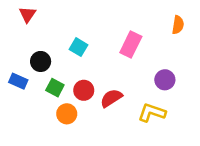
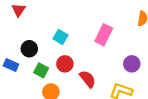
red circle: (84, 90) -> (65, 64), moved
red semicircle: (111, 98) -> (88, 79), turned 84

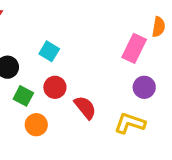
pink rectangle: (104, 35) -> (134, 48), moved

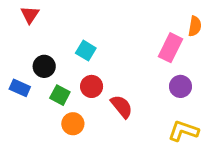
yellow L-shape: (130, 123) -> (183, 131), moved

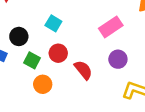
pink rectangle: (170, 48) -> (111, 27), moved, turned 30
purple circle: (180, 86) -> (118, 59), moved

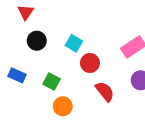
black circle: (19, 36) -> (37, 41), moved
red circle: (58, 53) -> (90, 63), moved

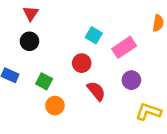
red triangle: (26, 12) -> (31, 13), moved
cyan square: (74, 43) -> (94, 35), moved

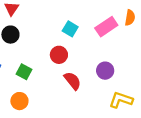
pink rectangle: (124, 47) -> (106, 27), moved
orange circle: (55, 106) -> (19, 101), moved

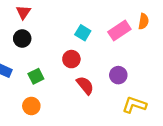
green square: (24, 72) -> (36, 76), turned 35

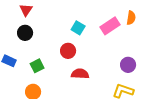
purple circle: (118, 75) -> (128, 65), moved
red semicircle: (85, 85) -> (80, 74), turned -48

